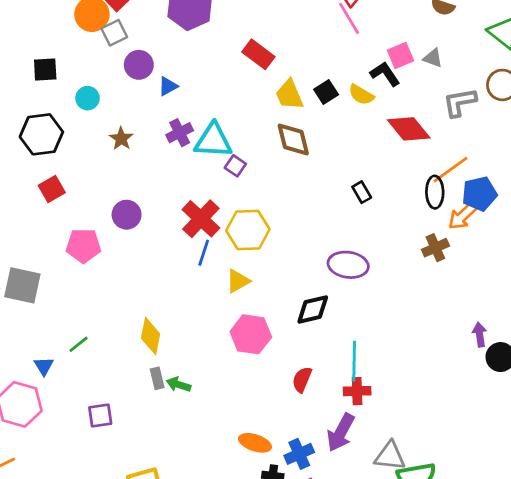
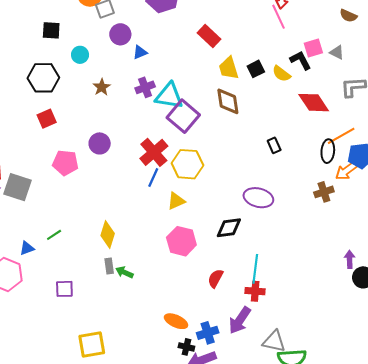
purple square: (235, 166) -> (183, 116), size x2.0
blue triangle: (44, 366) -> (27, 248), turned 35

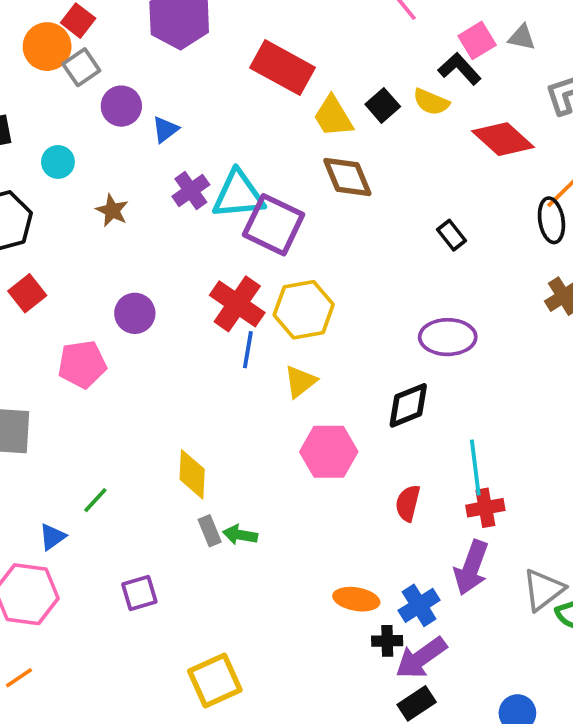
red rectangle: (209, 36) -> (283, 68), size x1.4
gray triangle: (274, 341) -> (543, 590), turned -35

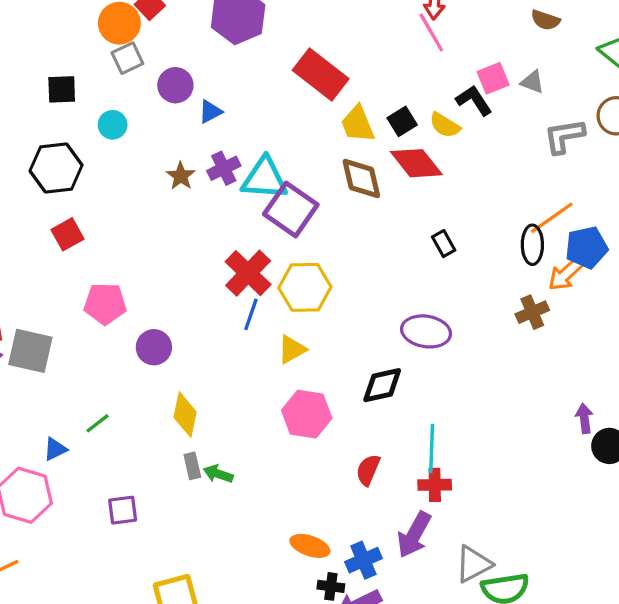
gray square: (81, 67) -> (127, 58), moved
red diamond: (503, 139) -> (416, 163), moved
brown star: (112, 210) -> (181, 176), moved
purple circle: (135, 313) -> (154, 347), moved

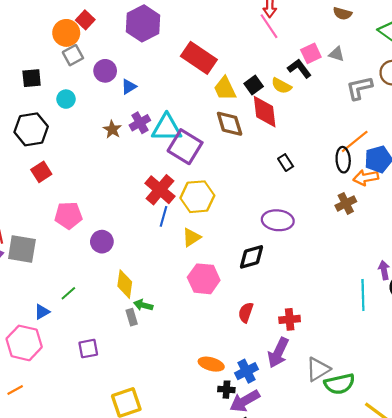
red diamond: (416, 163) -> (265, 112), turned 36
orange arrow: (565, 274) -> (366, 178), turned 35
cyan line: (432, 448) -> (363, 295), moved
green arrow: (218, 474) -> (143, 305), moved

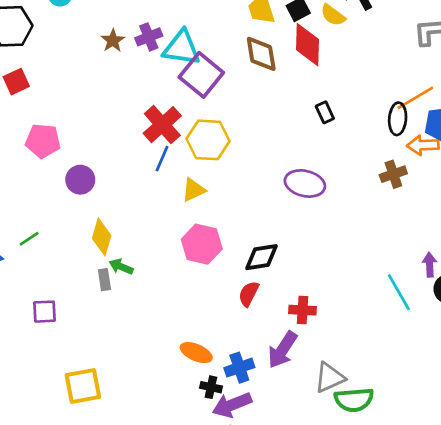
black diamond: (251, 257) -> (261, 257), moved
cyan line: (363, 295) -> (399, 292), turned -36

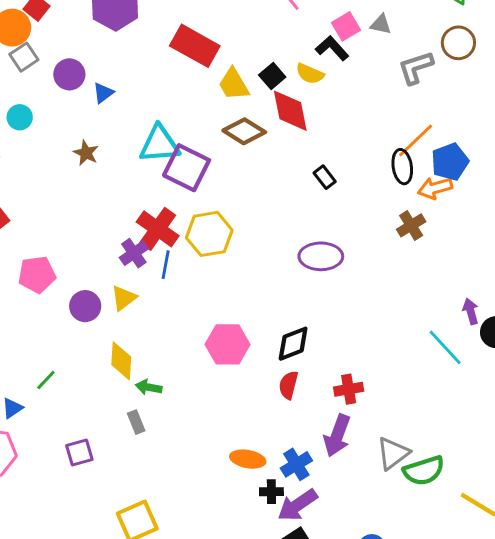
purple cross: (149, 37) -> (134, 253), moved
brown diamond: (261, 54) -> (244, 131), turned -36
yellow triangle: (194, 190) -> (124, 298), moved
gray rectangle: (104, 280) -> (136, 422), moved

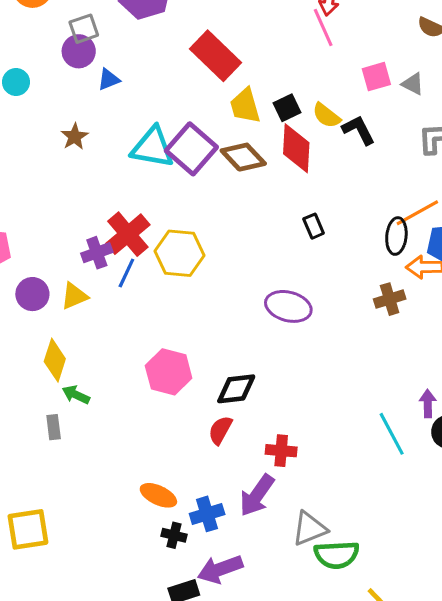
black L-shape: (332, 48) -> (359, 130), moved
gray square: (24, 57) -> (84, 29), moved
purple square: (187, 168) -> (191, 149), moved
purple arrow: (298, 505) -> (220, 569), moved

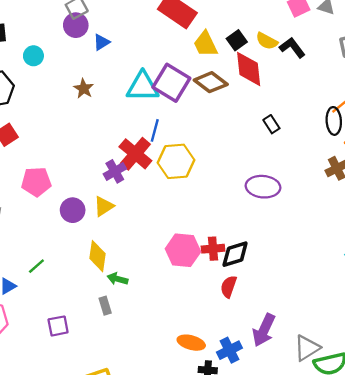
blue line: (126, 273) -> (155, 130), moved
red cross: (281, 451) -> (213, 249), moved

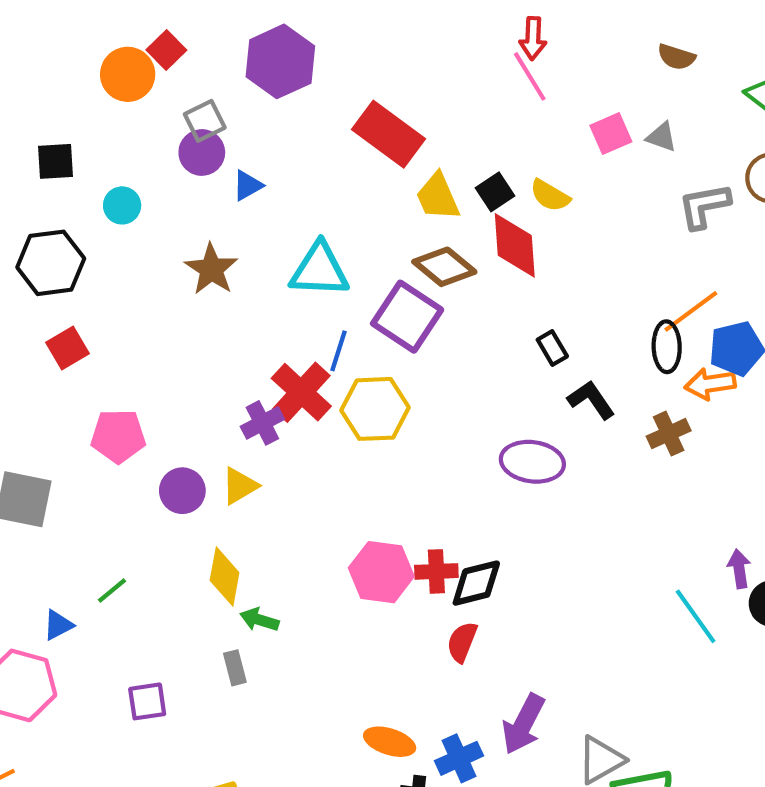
black L-shape: (292, 48) -> (591, 400), moved
purple square: (171, 83) -> (407, 317), moved
brown star: (84, 89) -> (211, 269), size x1.4

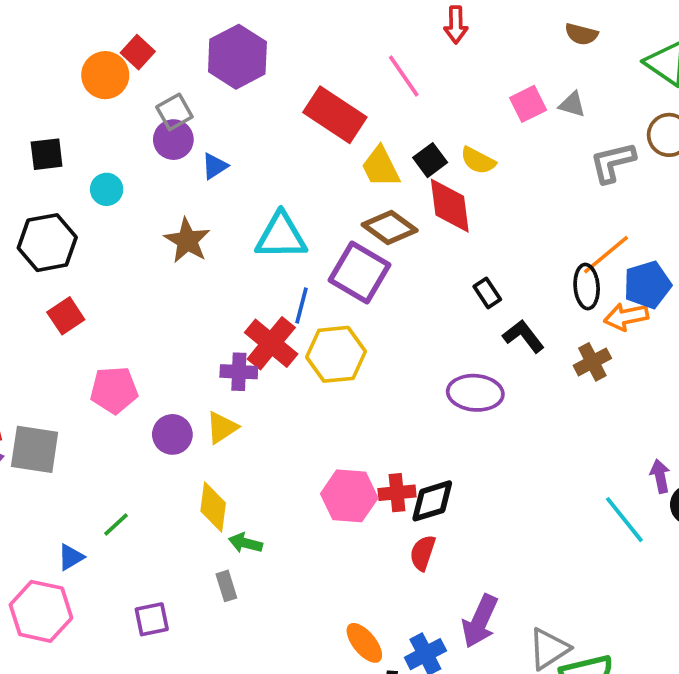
pink line: (530, 76) -> (404, 76), moved
purple cross: (262, 423) -> (239, 372), turned 33
orange ellipse: (390, 742) -> (364, 643), turned 36

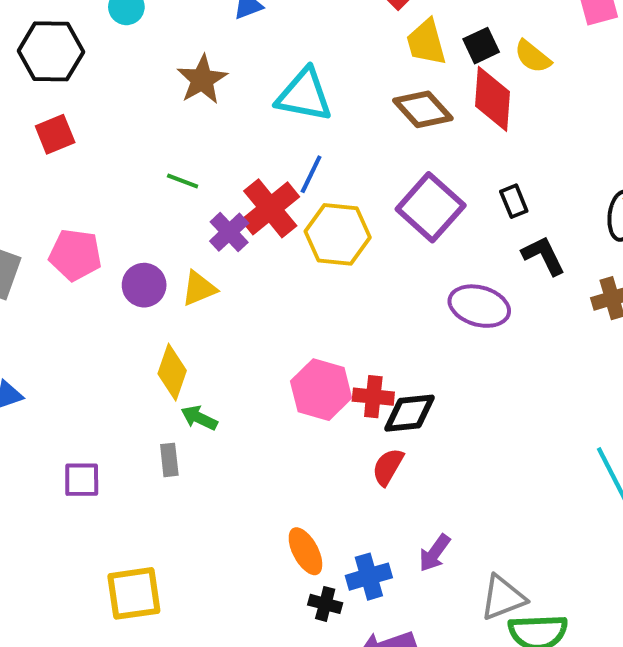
purple square: (360, 273) -> (431, 207), moved
purple cross: (239, 372) -> (229, 232), turned 33
pink pentagon: (114, 390) -> (75, 255), moved
green line: (116, 524) -> (183, 181), moved, turned 52
purple arrow: (480, 621) -> (435, 553), size x0.7

